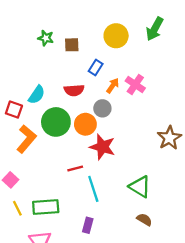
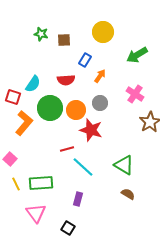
green arrow: (155, 29) -> (137, 55), moved, turned 30
pink cross: (135, 85) -> (135, 94), moved
gray circle: (102, 108) -> (100, 103), moved
cyan line: (93, 189) -> (83, 167), turned -30

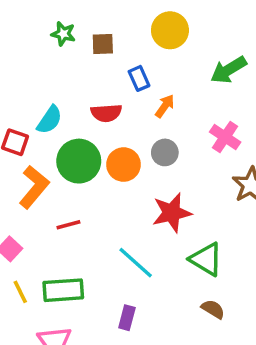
blue rectangle: (85, 60) -> (139, 78), turned -56
red star: (91, 130) -> (172, 213), moved, turned -30
red line: (67, 149) -> (68, 225), moved

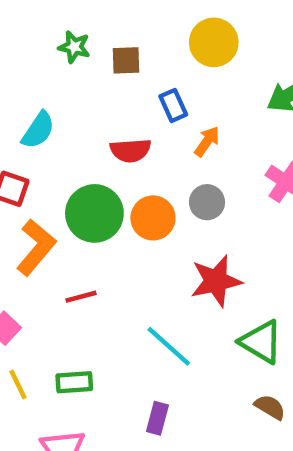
cyan semicircle: (49, 120) -> (38, 130), moved
green rectangle: (63, 290) -> (74, 382), size x0.7

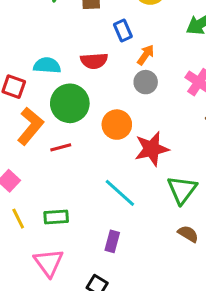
cyan semicircle: (38, 130) -> (47, 65), moved, turned -120
gray circle: (207, 202) -> (146, 82), moved
orange circle: (153, 218) -> (117, 125), moved
red line: (81, 297) -> (61, 147), moved
green triangle: (261, 342) -> (182, 190), turned 36

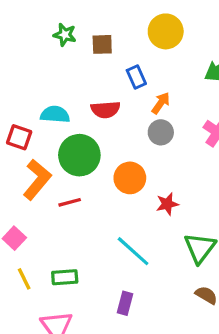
red star: (152, 149) -> (167, 204), size x0.6

